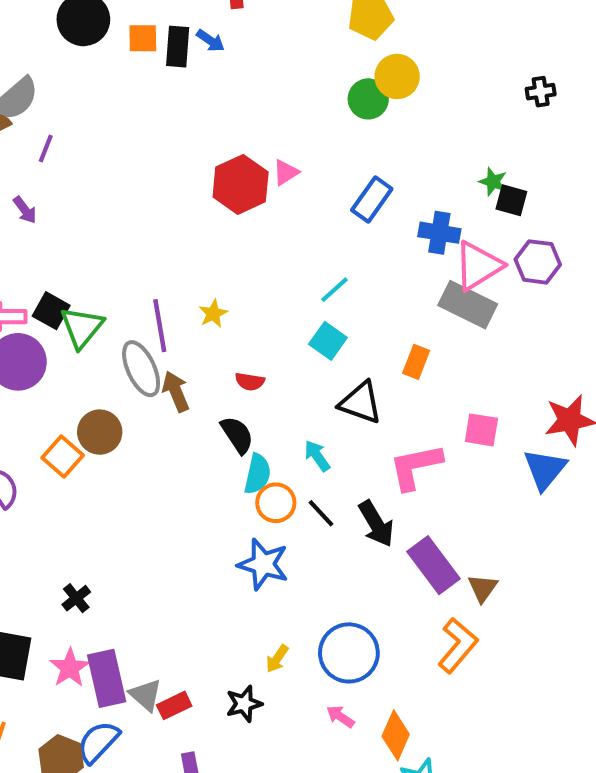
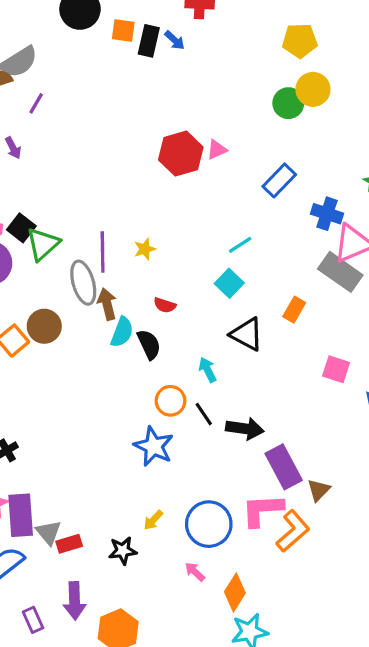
pink L-shape: (416, 467) -> (262, 510), moved
cyan semicircle: (258, 474) -> (122, 332), moved
black arrow: (376, 524) -> (245, 429), turned -60

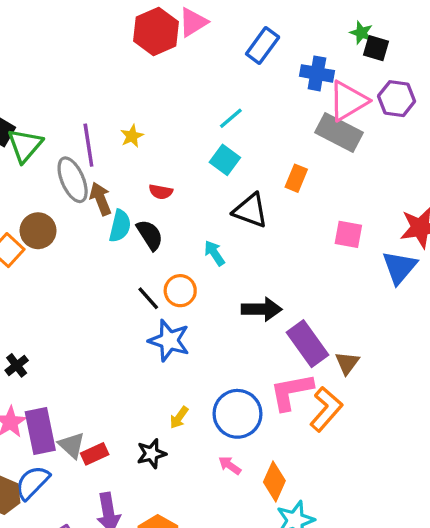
pink triangle: (217, 150) -> (193, 22), size x1.4
black line: (204, 414) -> (148, 298), moved

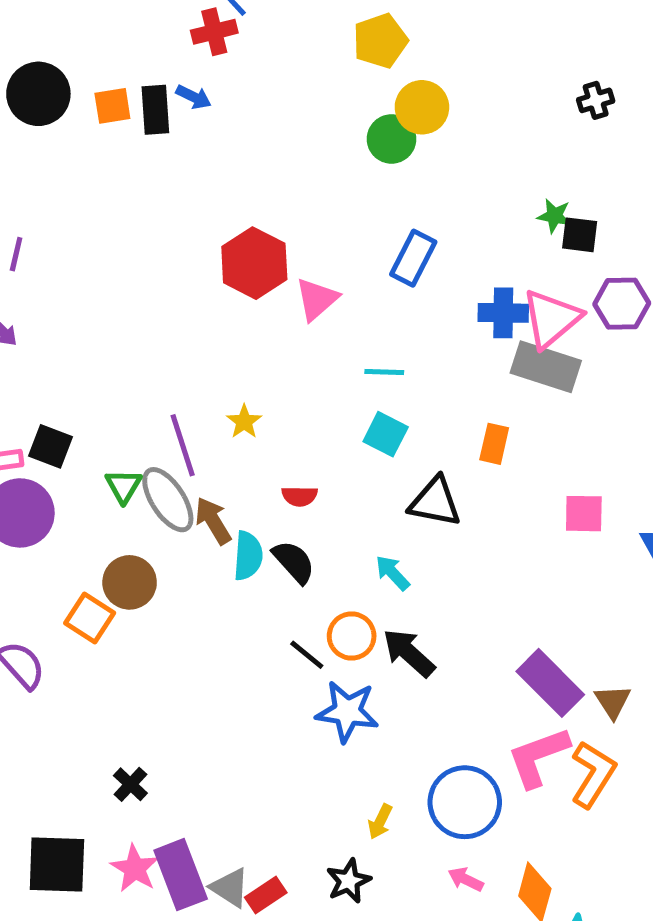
pink triangle: (193, 22) -> (317, 299), moved
blue cross: (317, 73) -> (503, 313), moved
cyan line: (231, 118) -> (384, 372), turned 52
green triangle: (25, 145) -> (123, 486), moved, size x0.7
black arrow: (262, 309) -> (409, 653), moved, turned -129

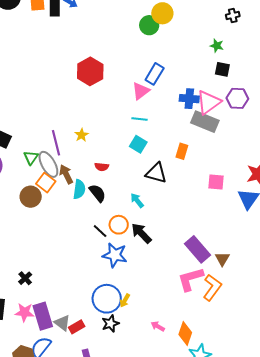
green star: (554, 216) -> (217, 46), moved
pink triangle: (317, 299) -> (141, 91), moved
orange square: (90, 618) -> (46, 183), moved
blue circle: (465, 802) -> (107, 299), moved
pink star: (135, 869) -> (24, 312), turned -30

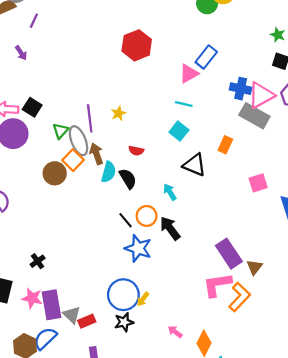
pink square: (216, 182) -> (258, 183), turned -30

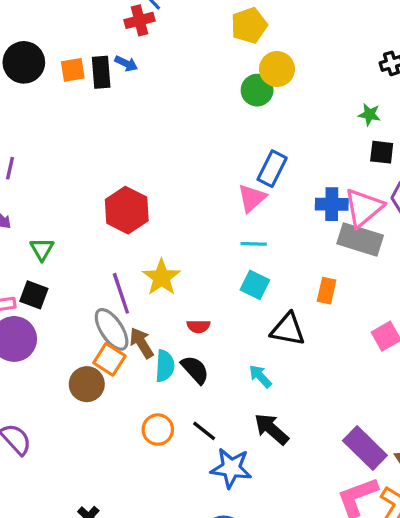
red hexagon: (137, 45) -> (127, 210), moved
yellow star: (118, 113) -> (161, 277), size x1.6
green triangle: (60, 131) -> (42, 249), moved
orange circle: (147, 216) -> (158, 430), moved

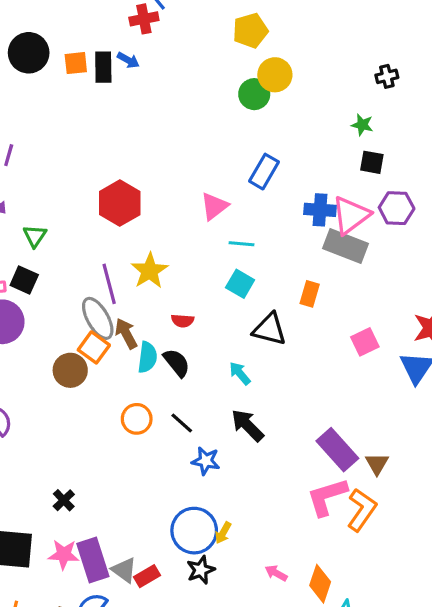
pink triangle: (252, 198) -> (214, 206), moved
blue star: (231, 468) -> (206, 461), size x0.7

